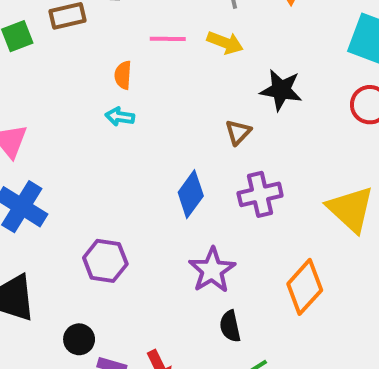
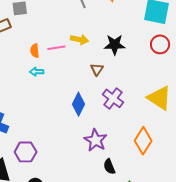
pink line: (168, 39) -> (56, 48), moved
yellow arrow: (225, 43) -> (80, 39), moved
purple cross: (260, 194) -> (113, 98), turned -30
purple hexagon: (105, 261) -> (26, 152), moved

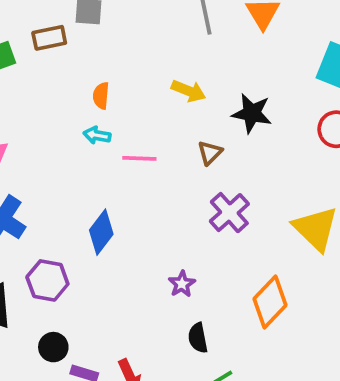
pink line: (56, 48) -> (139, 158), moved
blue diamond: (78, 104) -> (101, 232), moved
purple star: (96, 140) -> (182, 284), size x0.6

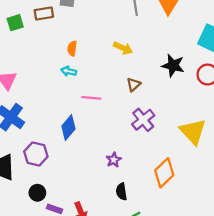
black star: (252, 113) -> (173, 65), moved
pink line: (139, 158) -> (91, 98), moved

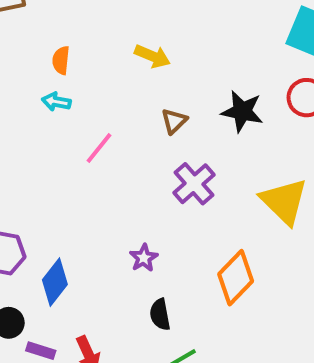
black star: (173, 65) -> (242, 111), moved
pink line: (91, 98) -> (99, 148), turned -54
blue diamond: (68, 128) -> (55, 282), moved

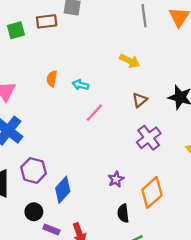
orange semicircle: (61, 60) -> (52, 79), moved
cyan arrow: (56, 102) -> (80, 85), moved
orange diamond: (236, 278) -> (152, 192), moved

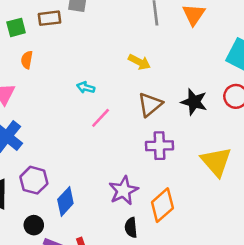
orange semicircle: (52, 79) -> (27, 60), moved
brown triangle: (140, 100) -> (150, 105), size x1.5
purple cross: (149, 138) -> (159, 146), turned 35
purple star: (116, 179) -> (123, 191), size x1.6

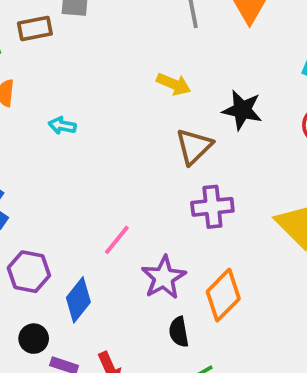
cyan arrow: (86, 88) -> (62, 126), moved
black star: (194, 102) -> (242, 110), moved
pink line: (101, 118) -> (117, 240), moved

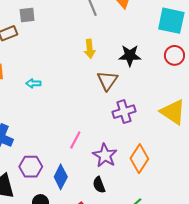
yellow arrow: (174, 84) -> (90, 49), turned 72
black semicircle: (179, 332) -> (99, 185), moved

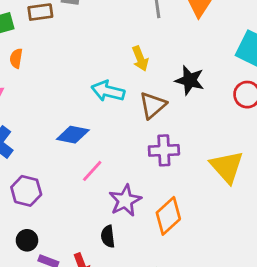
yellow arrow: (90, 49) -> (140, 59), turned -30
cyan arrow: (33, 83) -> (108, 91), moved, size x1.6
blue diamond: (61, 177) -> (73, 135), moved, turned 60

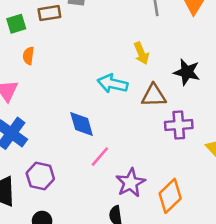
brown triangle: (153, 105) -> (154, 96), turned 40
blue diamond: (73, 135) -> (82, 124), turned 64
purple cross: (164, 150) -> (179, 125), moved

